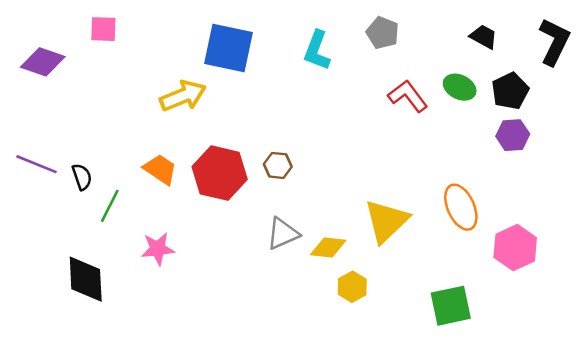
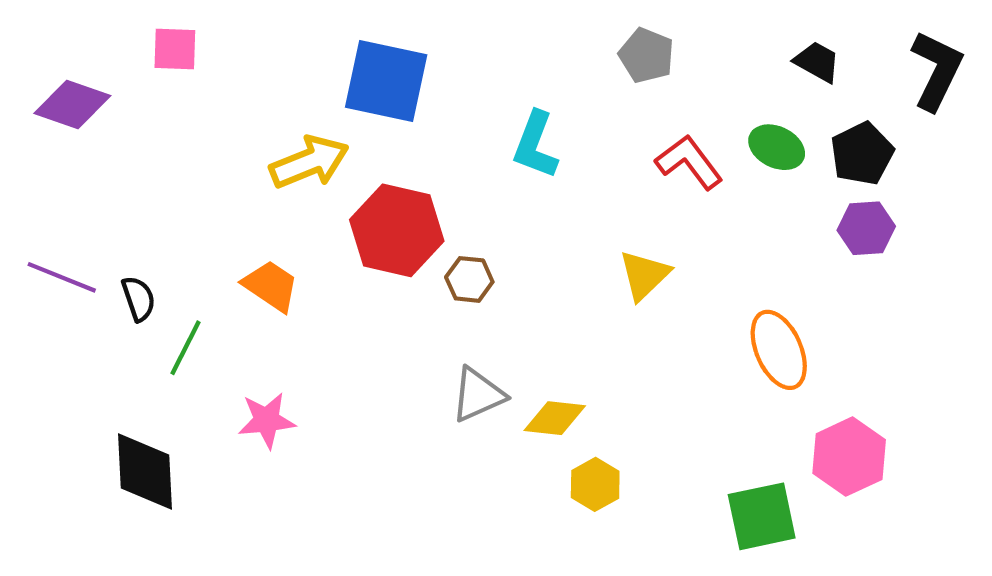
cyan L-shape: (317, 50) -> (535, 145), moved
red hexagon: (220, 173) -> (397, 230), moved
yellow triangle: (386, 221) -> (644, 275), moved, size x0.7
pink hexagon: (515, 248) -> (849, 457), moved

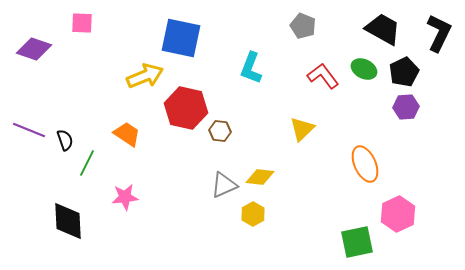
black trapezoid: (817, 62) -> (383, 29), size x1.6
yellow diamond: (555, 418) -> (260, 177), moved
yellow hexagon: (595, 484) -> (253, 214), moved

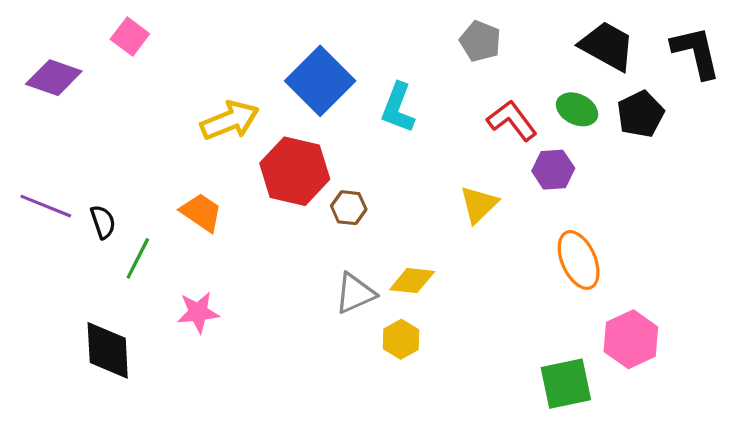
pink square: (82, 23) -> (130, 36), turned 35
black L-shape: (439, 33) -> (696, 52), turned -39
blue square: (181, 38) -> (320, 81), moved, turned 33
purple hexagon: (406, 107) -> (553, 170), moved

